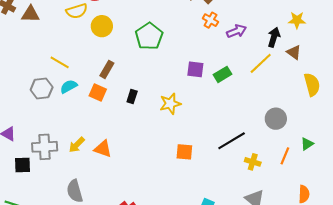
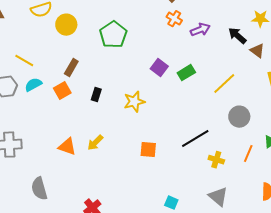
black arrow: (274, 37) -> (237, 36), turned -66
yellow line: (261, 63) -> (224, 84), moved
purple square: (195, 69) -> (159, 68), turned 30
orange square: (98, 93) -> (62, 91), turned 36
yellow arrow: (77, 145) -> (95, 143), moved

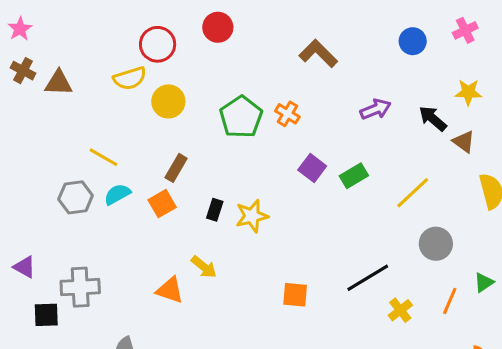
orange cross: (174, 19) -> (287, 114), moved
yellow star: (134, 102) -> (252, 216), moved
yellow arrow: (95, 143) -> (204, 267), moved, turned -96
yellow cross: (216, 160) -> (400, 310), turned 35

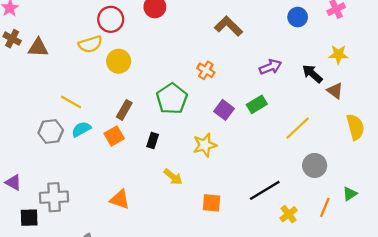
green pentagon: (241, 117) -> (172, 99), moved
green rectangle: (354, 176) -> (257, 104), moved
yellow star: (252, 216) -> (205, 145), moved
yellow arrow: (204, 267) -> (173, 177), moved

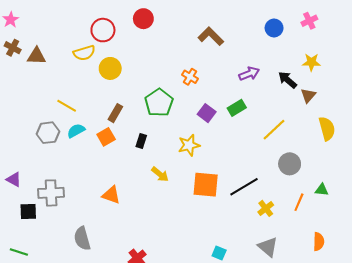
brown triangle: (335, 91) -> (308, 95), turned 35
green triangle: (350, 194) -> (322, 190), turned 40
orange square: (212, 203) -> (206, 185), moved, size x1.5

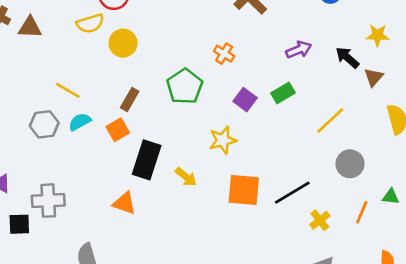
black rectangle: (141, 141) -> (147, 160), moved, size x2.0

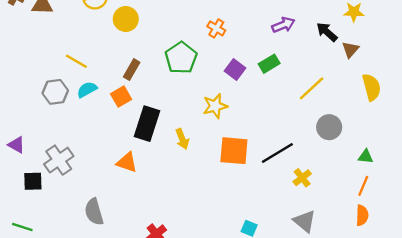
yellow arrow: (186, 177) -> (182, 139), turned 30
gray cross: (48, 201) -> (59, 160), turned -32
orange line: (362, 212) -> (363, 186), moved

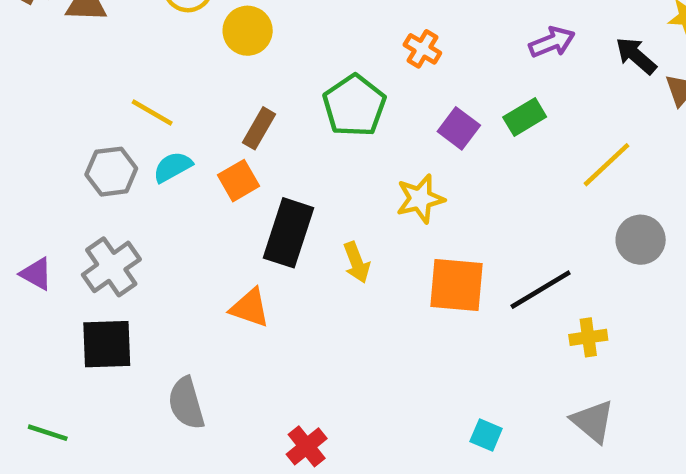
gray cross: (59, 160) -> (111, 267), moved
yellow cross: (302, 178) -> (588, 337), turned 30
black square: (33, 181) -> (107, 344), moved, size x1.4

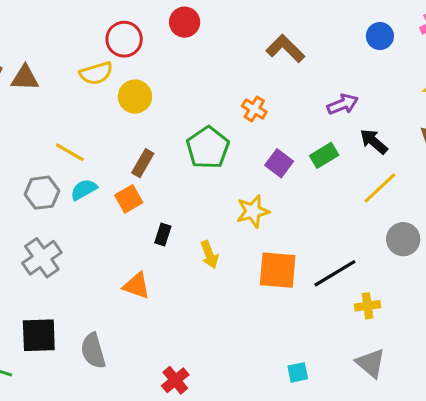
black arrow: (636, 56) -> (374, 141), moved
black rectangle: (288, 233) -> (163, 235), size x0.5
black square: (107, 344) -> (39, 335), moved
cyan square: (486, 435) -> (298, 372), turned -35

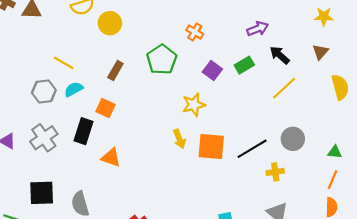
orange square: (129, 199) -> (106, 108), moved, turned -36
black rectangle: (163, 235) -> (83, 131), moved, size x1.6
gray circle: (403, 239) -> (293, 139), moved
yellow arrow: (209, 255) -> (179, 139), moved

